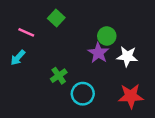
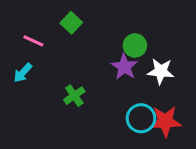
cyan circle: (83, 94) -> (141, 118), moved

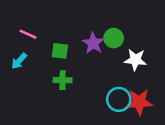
green square: (71, 23) -> (60, 51), moved, turned -36
purple star: (124, 67) -> (93, 43), moved
green cross: (74, 96) -> (63, 80), turned 36

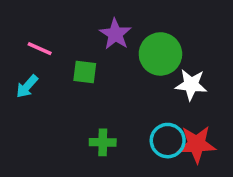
green circle: (114, 38) -> (160, 54), size x1.5
purple star: (93, 43) -> (115, 34), moved
green cross: (63, 80) -> (103, 142), moved

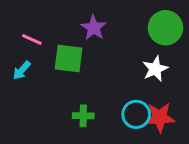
green circle: (160, 54) -> (165, 28), moved
green square: (85, 72) -> (69, 59), size x1.5
white star: (191, 85) -> (155, 69), turned -30

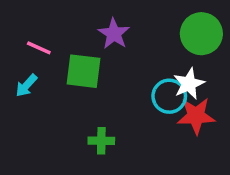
cyan circle: (136, 114) -> (169, 96), moved
red star: (160, 117) -> (196, 116), moved

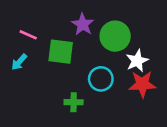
green circle: (201, 34) -> (115, 36), moved
cyan circle: (169, 96) -> (101, 79), moved

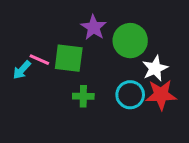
pink line: (28, 35) -> (39, 60), moved
cyan circle: (101, 79) -> (130, 95), moved
green cross: (74, 102) -> (83, 96), moved

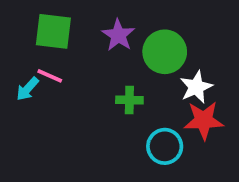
green square: (69, 58) -> (53, 31), moved
cyan circle: (130, 95) -> (165, 146), moved
green cross: (83, 96) -> (129, 100), moved

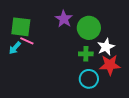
green square: (53, 31) -> (21, 27), moved
green cross: (129, 100) -> (86, 54), moved

